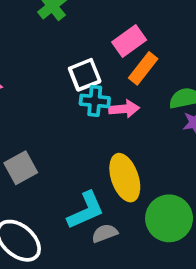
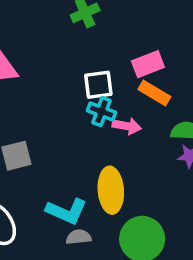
orange rectangle: (143, 68) -> (154, 93), turned 68
cyan L-shape: (86, 210) -> (67, 211), turned 33

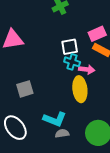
yellow ellipse: (111, 190) -> (80, 89), moved

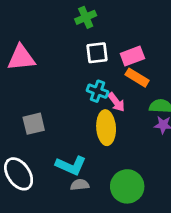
white square: (70, 47) -> (97, 53), moved
pink arrow: (87, 69) -> (116, 102), turned 42

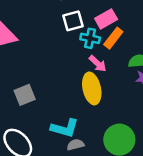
orange rectangle: (137, 78) -> (113, 38), turned -75
cyan cross: (97, 91) -> (90, 38), moved

